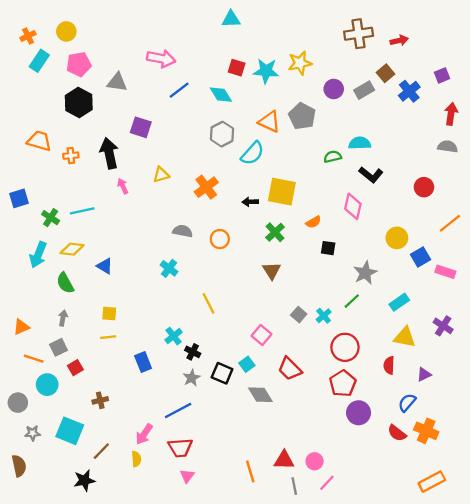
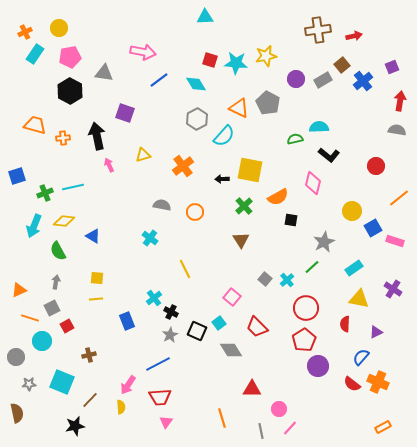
green cross: (51, 218) -> (45, 193), turned 35
orange semicircle: (313, 222) -> (278, 197), size x1.5
red triangle: (284, 460) -> (252, 389), moved
orange rectangle: (432, 482) -> (383, 427), size x0.7

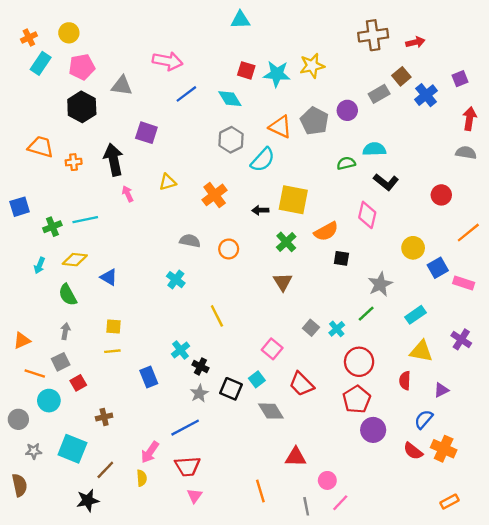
purple circle: (296, 79) -> (347, 110), moved
cyan arrow: (34, 226) -> (39, 265), size x0.6

